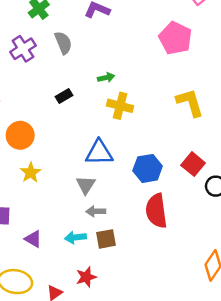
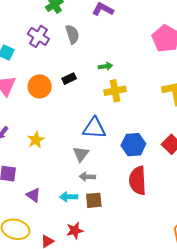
purple cross: (23, 49) -> (38, 36), turned -30
yellow cross: (120, 106) -> (115, 91), turned -30
orange circle: (20, 135) -> (40, 86), moved

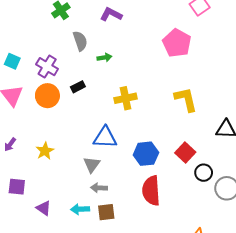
purple cross: (38, 36) -> (47, 67), moved
green arrow: (105, 66) -> (104, 58), moved

